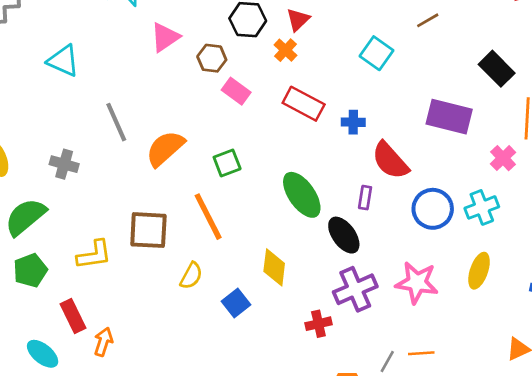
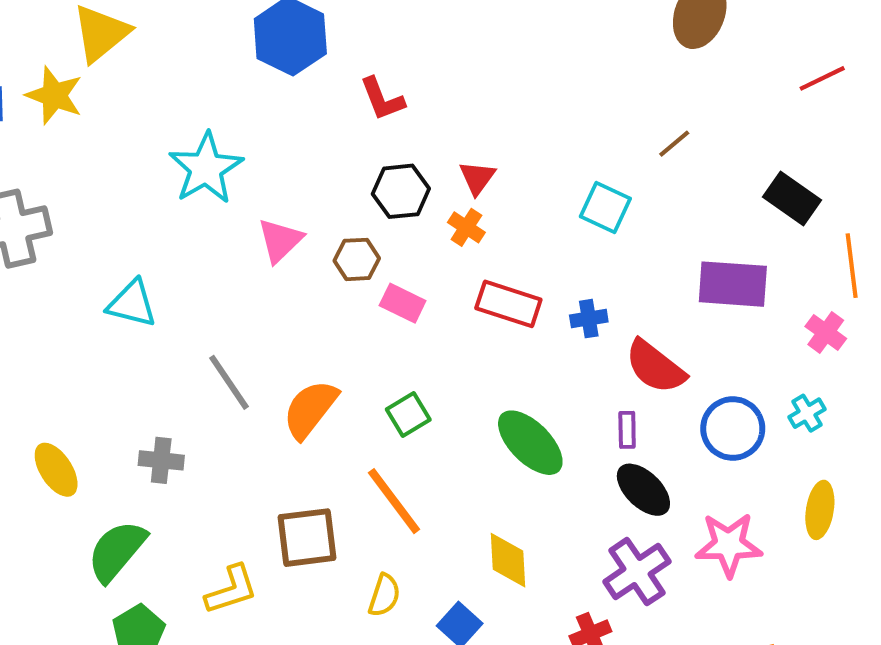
cyan cross: (482, 207) -> (807, 413), size x0.7
black ellipse: (344, 235) -> (643, 490), moved

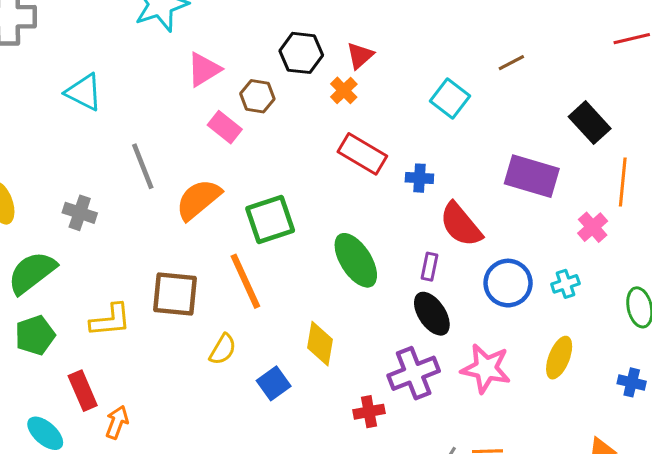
pink rectangle: (403, 303) -> (225, 127), moved
green square: (408, 415) -> (270, 219), size x1.5

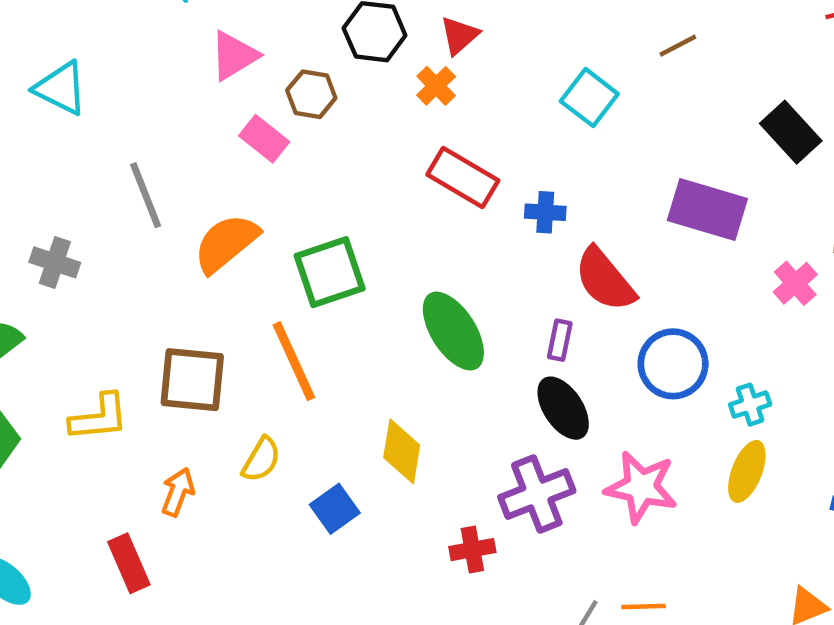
cyan cross: (565, 284) -> (750, 405), moved
red rectangle: (83, 391) -> (129, 563), moved
orange arrow: (117, 422) -> (178, 492), moved

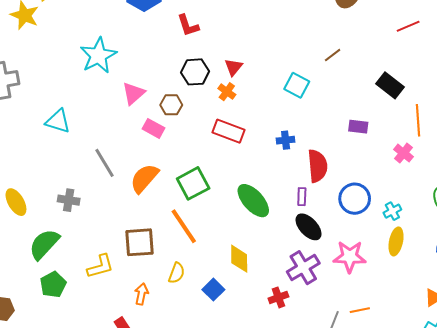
red rectangle: (463, 177) -> (229, 131), moved
purple rectangle: (707, 210) -> (358, 127), size x0.6
red semicircle: (605, 280) -> (317, 166), turned -136

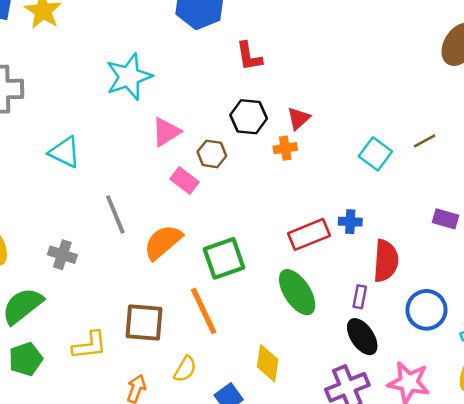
brown line: (333, 55) -> (425, 141), moved
orange cross: (227, 92) -> (285, 148), turned 36
red rectangle: (229, 131) -> (309, 234), moved, turned -52

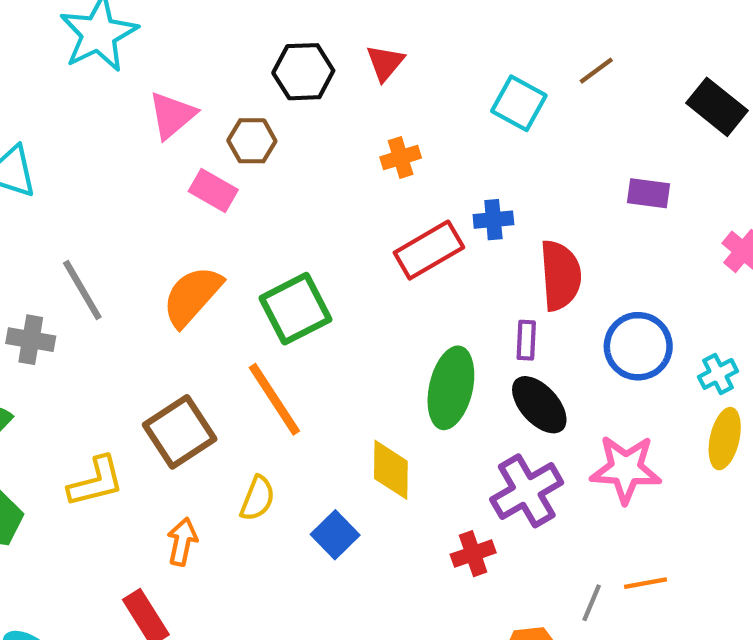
orange cross: (285, 148) -> (401, 158), moved
gray line: (115, 214) -> (82, 290), moved
green ellipse: (297, 292) -> (451, 388), moved, turned 54
brown square: (144, 323) -> (180, 432), turned -30

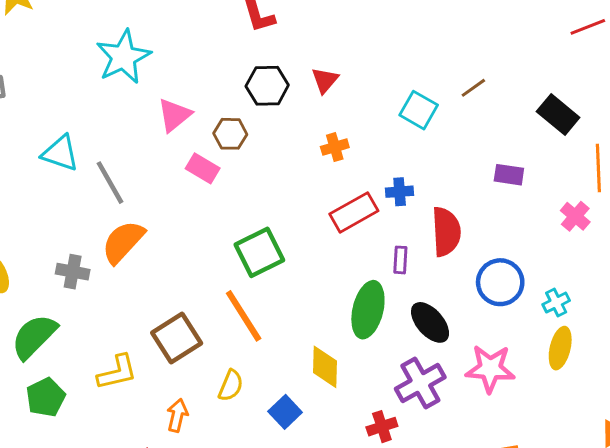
gray line: (82, 290) -> (110, 183), moved
orange semicircle: (192, 296) -> (123, 242), moved
purple rectangle: (526, 340) -> (400, 260), moved

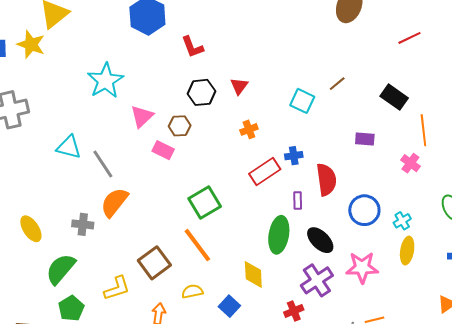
yellow semicircle: (231, 386) -> (192, 291), turned -120

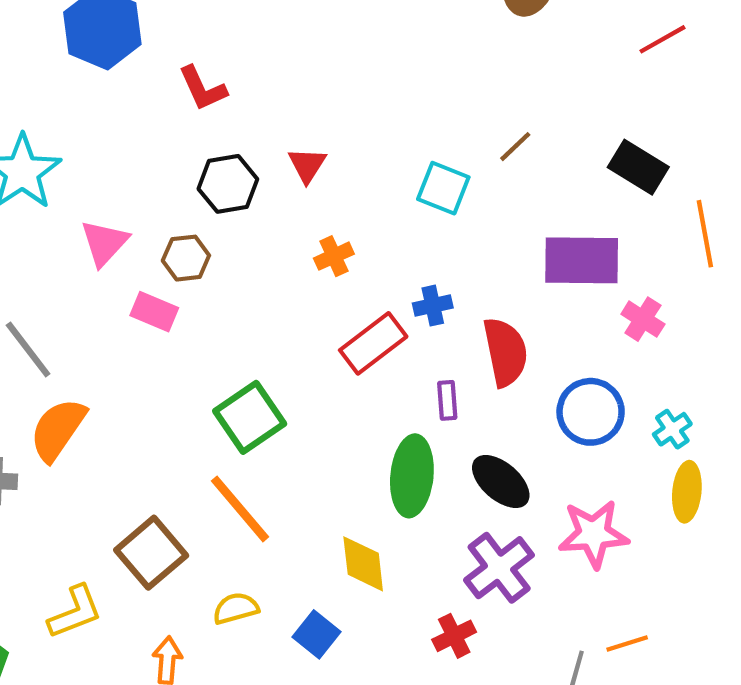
purple rectangle: (365, 139) -> (582, 260), size x1.8
pink cross: (410, 163) -> (643, 319), moved

